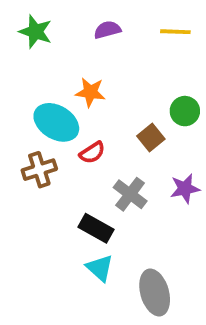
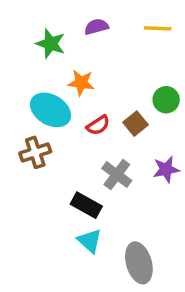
green star: (36, 32) -> (51, 44), moved
red semicircle: (92, 153) -> (98, 125), moved

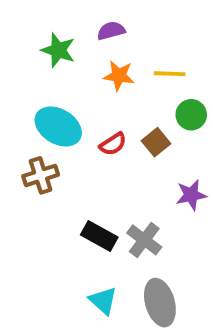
yellow line: (158, 28) -> (170, 74), moved
orange star: (81, 83) -> (119, 76), moved
gray cross: (117, 175) -> (144, 240), moved
cyan triangle: (90, 241) -> (103, 301), moved

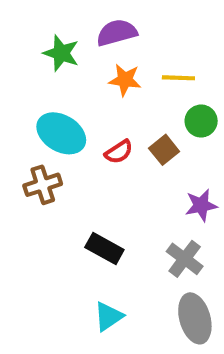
purple semicircle: (111, 31) -> (117, 33), size x1.4
gray cross: (144, 240) -> (185, 259), moved
cyan triangle: (103, 301) -> (109, 316), turned 44
gray ellipse: (160, 303) -> (195, 318), moved

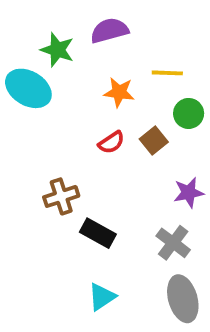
orange star: (125, 80) -> (119, 92), moved
cyan ellipse: (61, 133) -> (28, 88), moved
brown cross: (43, 185) -> (61, 196), moved

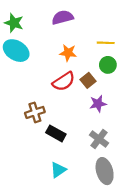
green star: (57, 50) -> (14, 23), moved
yellow line: (167, 73) -> (106, 43), moved
red semicircle: (111, 142) -> (64, 81), size x1.5
purple star: (189, 193) -> (98, 104), moved

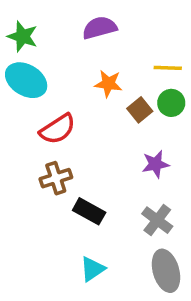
brown square: (88, 80) -> (140, 110), moved
red semicircle: (64, 81) -> (58, 129), moved

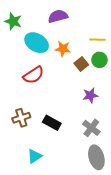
cyan ellipse: (26, 80) -> (37, 43), moved
brown cross: (56, 178) -> (21, 118), moved
cyan triangle: (93, 269) -> (35, 156), moved

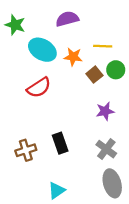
yellow line: (97, 40) -> (103, 46), moved
brown cross: (21, 118) -> (26, 150), moved
black rectangle: (52, 123) -> (60, 143), turned 42
cyan triangle: (35, 156) -> (57, 190), moved

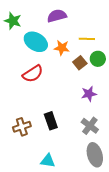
cyan triangle: (57, 190) -> (48, 161), turned 42

